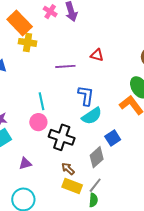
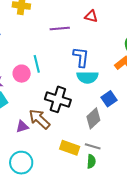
cyan semicircle: (92, 116) -> (87, 77), turned 35
pink circle: (38, 122) -> (22, 74), moved
brown arrow: (68, 169) -> (39, 119), moved, size x1.6
gray line: (95, 185) -> (93, 146), turned 70

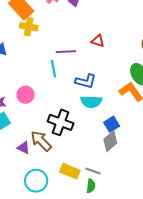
blue L-shape: (81, 57) -> (86, 81), turned 95
cyan line: (37, 64) -> (54, 69), moved
gray diamond: (93, 118) -> (110, 141), moved
purple triangle: (22, 127) -> (24, 148), turned 40
cyan circle: (21, 163) -> (36, 181), moved

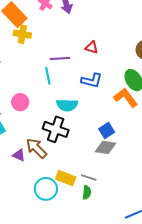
blue L-shape: (86, 81) -> (92, 80), moved
cyan semicircle: (91, 102) -> (67, 105), moved
gray diamond: (110, 141) -> (106, 147), turned 50
cyan circle: (36, 181) -> (46, 189), moved

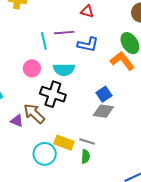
purple line: (60, 59) -> (64, 33), moved
pink circle: (20, 102) -> (32, 68), moved

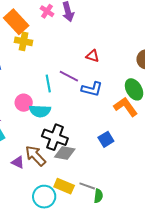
purple line: (64, 33) -> (69, 76), turned 30
pink circle: (32, 68) -> (24, 103), moved
cyan semicircle: (64, 70) -> (40, 111), moved
gray diamond: (103, 111) -> (65, 153), moved
green semicircle: (86, 156) -> (98, 196), moved

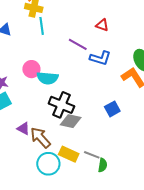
cyan line: (48, 84) -> (42, 26), moved
brown arrow: (35, 156) -> (40, 138), moved

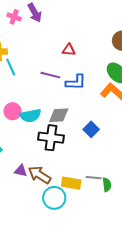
blue square: (112, 109) -> (91, 129), moved
gray diamond: (71, 121) -> (59, 115), moved

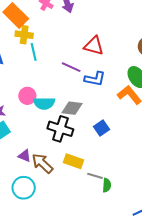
red triangle: (69, 50) -> (94, 46), size x1.5
yellow rectangle: (71, 183) -> (73, 161), moved
cyan circle: (54, 198) -> (24, 188), moved

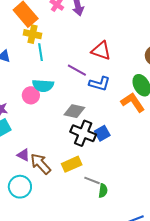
cyan semicircle: (44, 103) -> (43, 86), moved
black cross: (60, 129) -> (83, 133), moved
yellow rectangle: (73, 161) -> (72, 164), turned -48

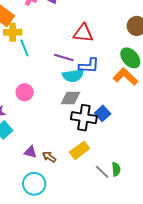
cyan semicircle: (43, 86) -> (73, 76), moved
brown arrow: (41, 164) -> (49, 157), size x0.6
gray line: (92, 180) -> (102, 172), moved, turned 35

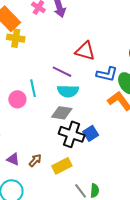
cyan line: (24, 48) -> (33, 88), moved
blue L-shape: (89, 66) -> (107, 74), moved
brown arrow: (49, 157) -> (35, 160), moved, turned 88

